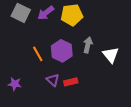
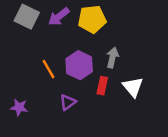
white triangle: (111, 55) -> (133, 87), moved
purple triangle: (53, 80) -> (68, 102), turned 40
red rectangle: (71, 82) -> (102, 86), moved, turned -64

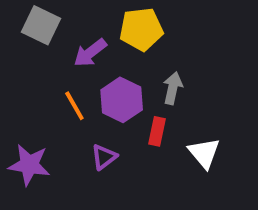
purple arrow: (59, 17) -> (90, 53), moved
white triangle: (133, 87) -> (204, 153), moved
purple star: (19, 107) -> (29, 165), size x1.5

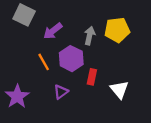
yellow pentagon: (141, 29) -> (117, 30), moved
gray arrow: (173, 88) -> (90, 36), moved
purple star: (29, 165) -> (17, 96), turned 30

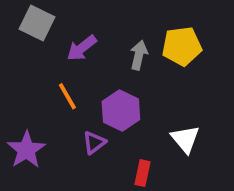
purple hexagon: (71, 59) -> (121, 111), moved
red rectangle: (92, 77) -> (142, 173), moved

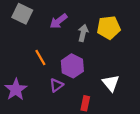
purple arrow: (82, 48) -> (59, 21), moved

